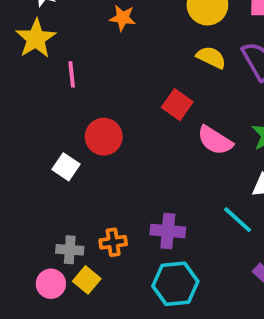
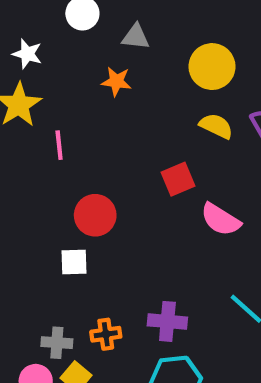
red square: (177, 105) -> (178, 179), turned 32
white square: (66, 167) -> (74, 262), moved, turned -36

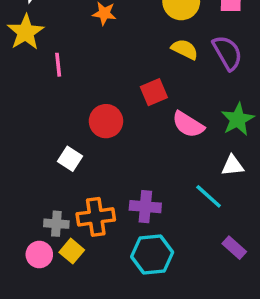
red circle: (95, 215) -> (106, 121), moved
white square: (74, 262) -> (70, 159), turned 35
orange cross: (106, 334) -> (96, 217), size x1.5

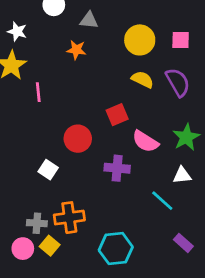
purple cross: (145, 207) -> (117, 168), moved

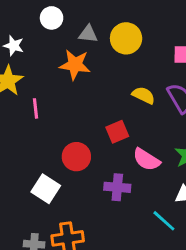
yellow circle: (140, 40) -> (126, 38), moved
orange star: (76, 50) -> (75, 65), size x1.5
white square: (48, 170) -> (46, 189), size x1.4

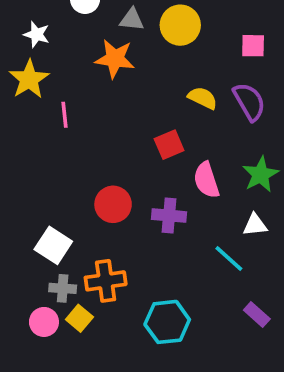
red circle: (76, 157) -> (113, 204), moved
pink semicircle: (146, 160) -> (206, 180), turned 40
white square: (46, 189) -> (53, 245), moved

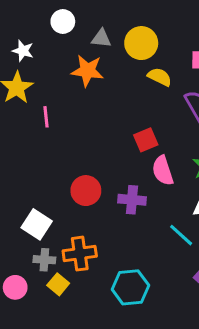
yellow semicircle: (203, 98) -> (160, 77), moved
red square: (169, 145) -> (146, 140), moved
pink circle: (44, 322) -> (15, 287), moved

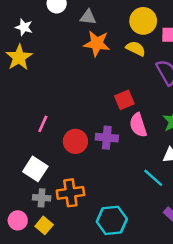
yellow circle: (141, 43) -> (143, 21), moved
orange star: (87, 71) -> (97, 44), moved
pink line: (46, 117) -> (43, 124), moved, turned 30
purple cross: (132, 200) -> (107, 138), moved
yellow square: (58, 284) -> (44, 225), moved

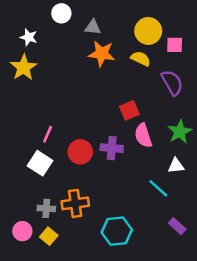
white square: (35, 169) -> (40, 163), moved

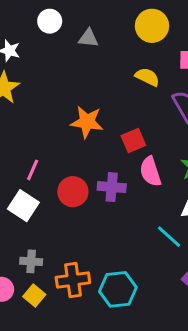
yellow circle: (148, 31) -> (152, 26), moved
orange star: (102, 54) -> (87, 122), moved
orange cross: (75, 203) -> (73, 280), moved

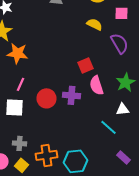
orange star: (87, 122) -> (18, 53), moved
white square: (23, 206) -> (14, 107), turned -30

